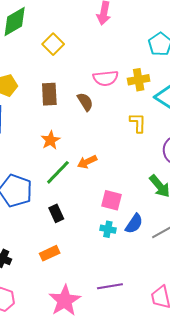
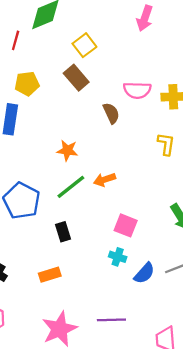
brown rectangle: (49, 94) -> (76, 78), moved, turned -45
orange star: (51, 140) -> (67, 150), turned 30
blue semicircle: (134, 224) -> (144, 273), moved

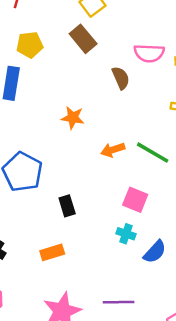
green line: (71, 187) -> (153, 153), moved, turned 68

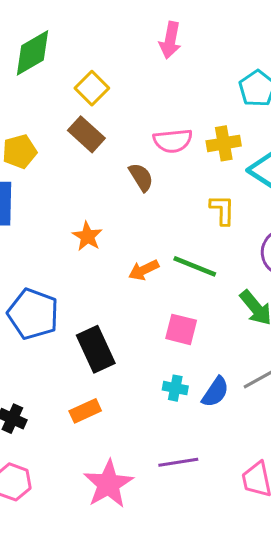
orange star: (73, 118) -> (87, 236), turned 30
black rectangle: (67, 206) -> (96, 349), size x1.6
cyan cross: (126, 234) -> (175, 388), moved

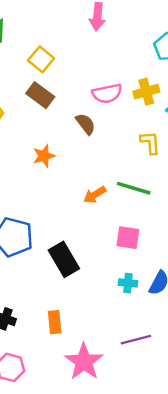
orange star: (87, 236) -> (44, 156), moved, turned 30
orange rectangle: (85, 411) -> (55, 322), moved, turned -65

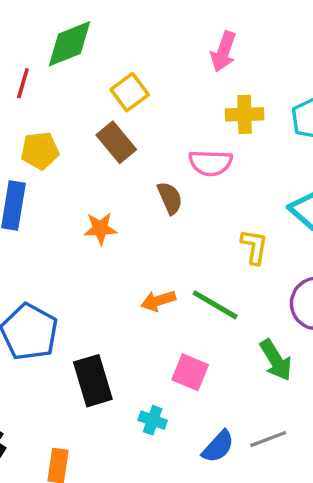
yellow cross: (146, 92) -> (245, 114), moved
cyan cross: (128, 283) -> (153, 420), moved

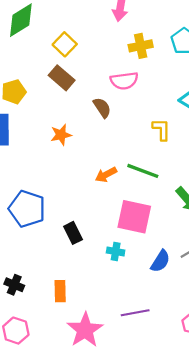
pink square: (190, 372) -> (134, 217), size x1.5
black rectangle: (93, 381) -> (73, 233), size x0.7

